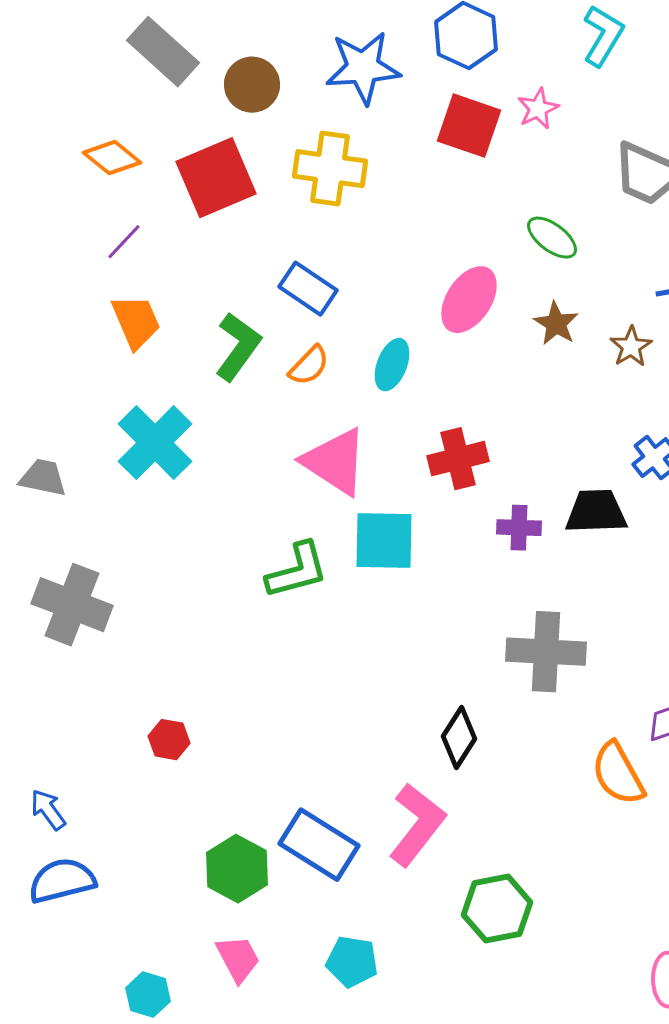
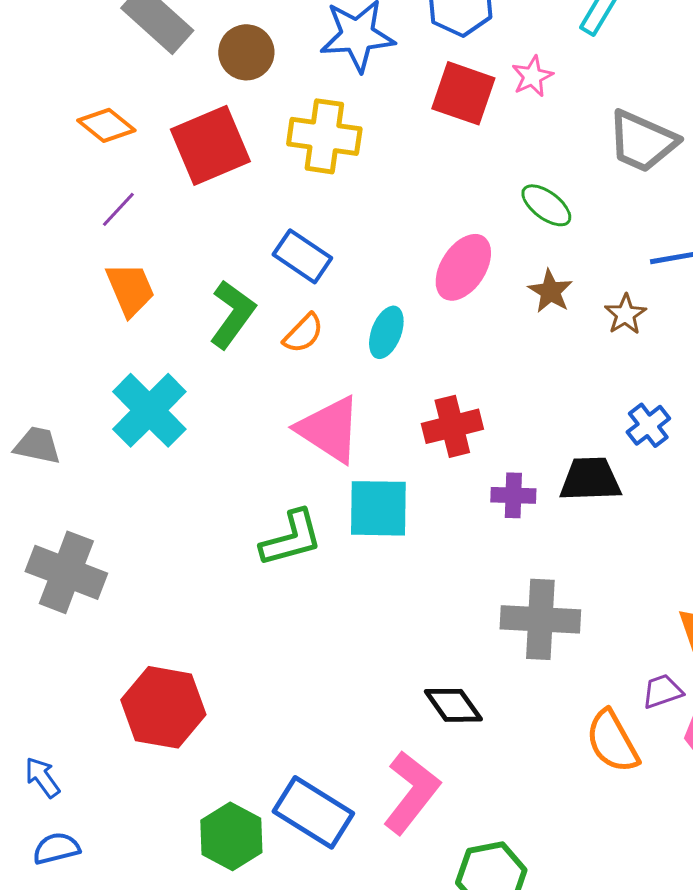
black diamond: (459, 738) -> (453, 705), turned -68
red hexagon: (169, 740) -> (163, 707), size x2.0
blue semicircle: (62, 881) -> (56, 848), size x0.7

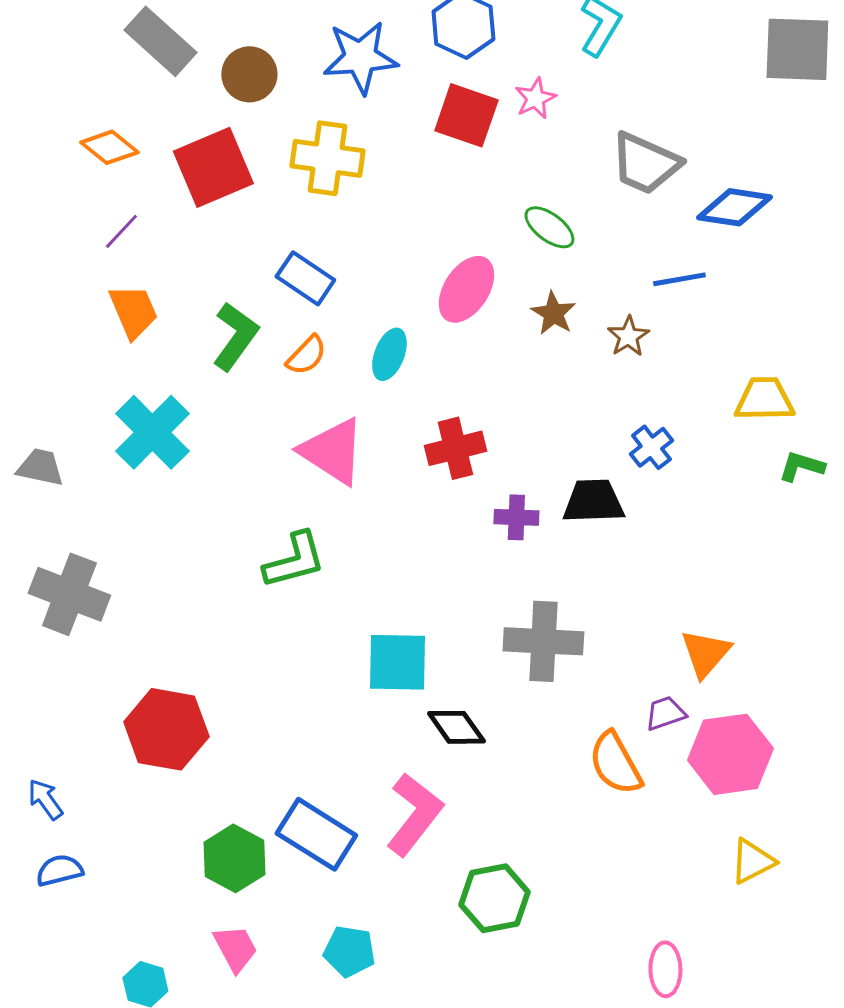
cyan square: (378, 508) -> (397, 662), moved

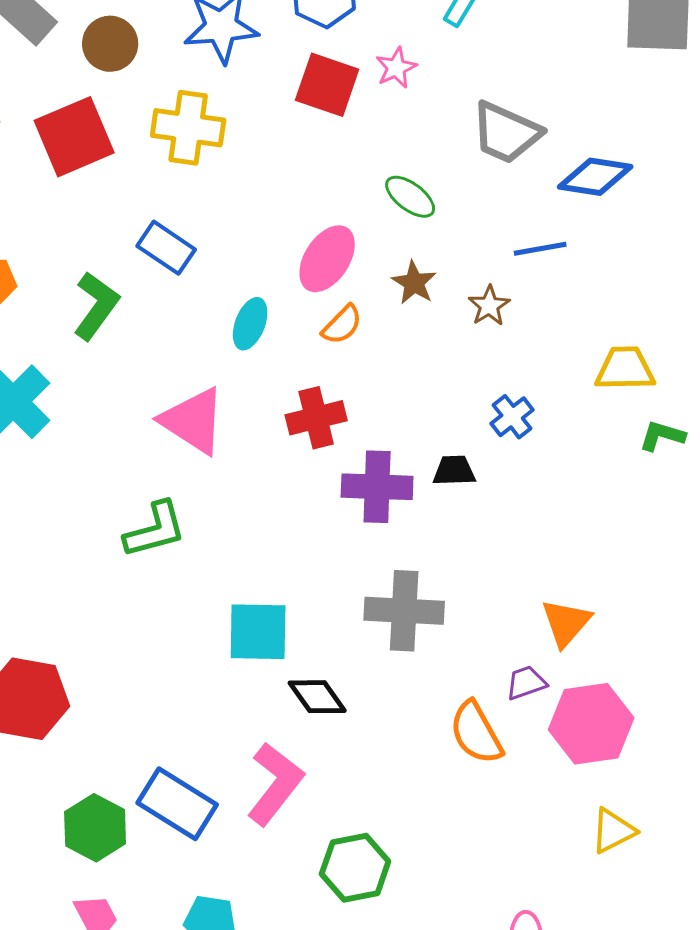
orange semicircle: (306, 355) -> (342, 325), moved
black trapezoid: (593, 501) -> (454, 471), size x0.7
purple cross: (516, 517) -> (377, 487), size x1.6

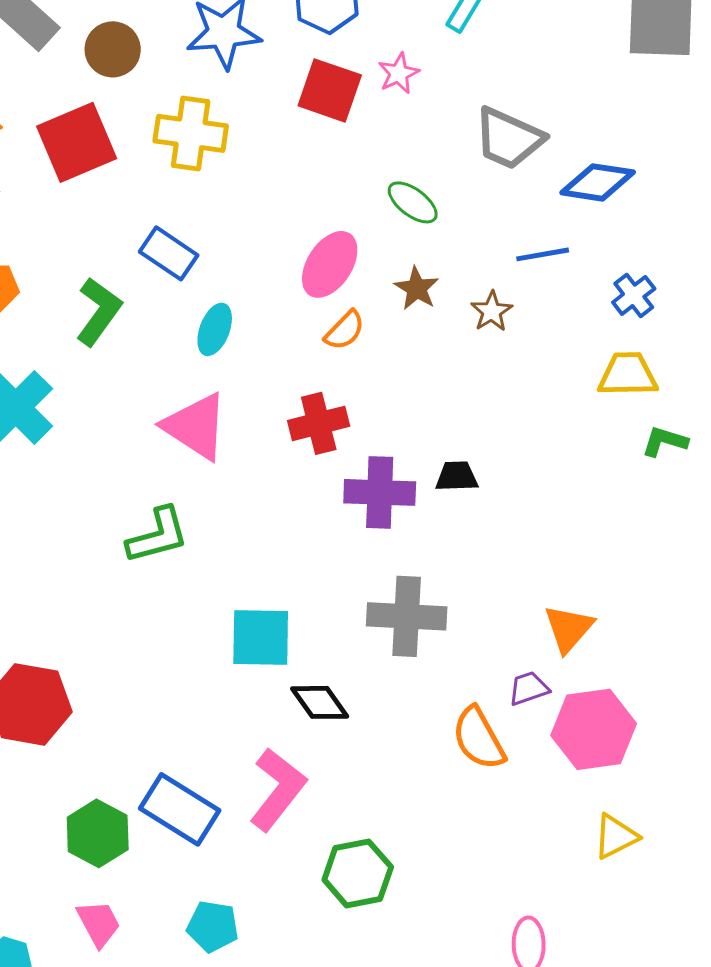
cyan ellipse: (250, 324) -> (215, 329), moved
blue cross: (512, 417) -> (634, 295), moved

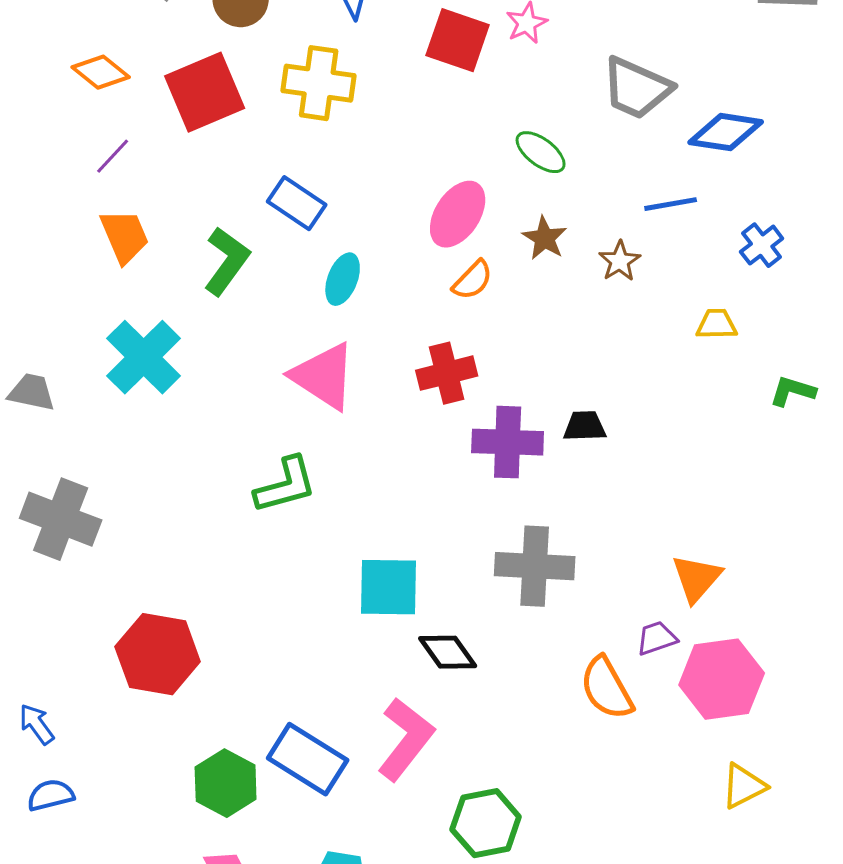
yellow trapezoid: (628, 374) -> (717, 324), moved, size x0.7

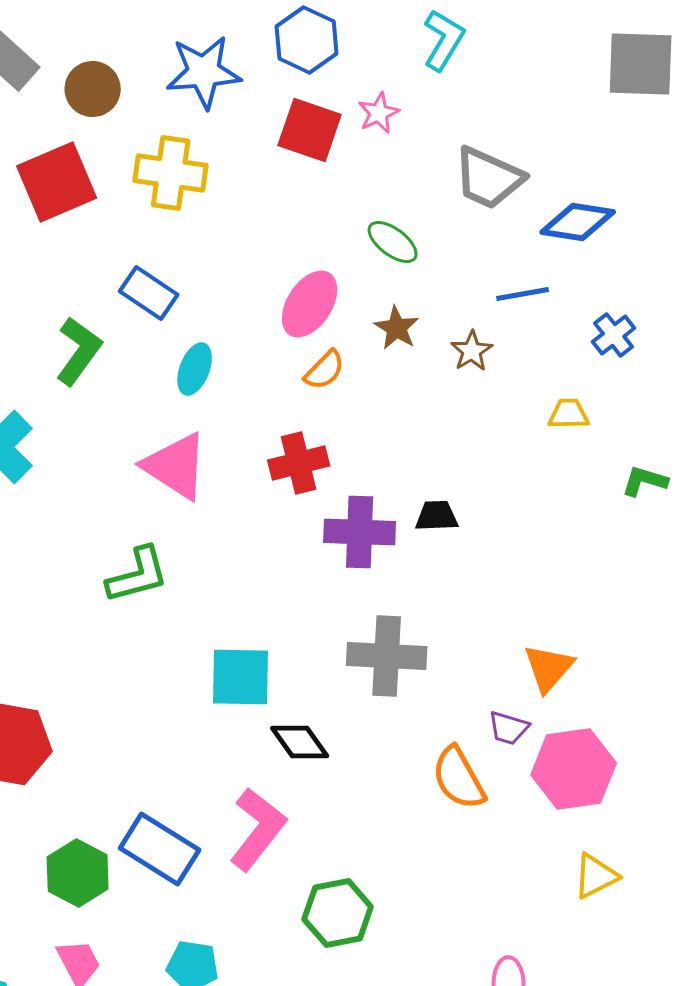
purple trapezoid: (657, 638) -> (509, 728), turned -144

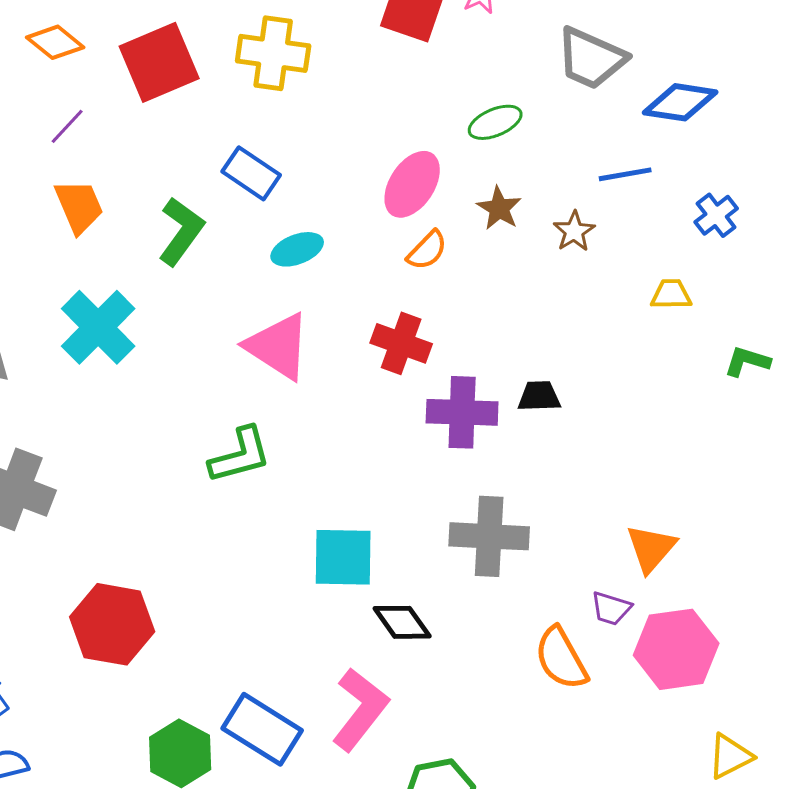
green ellipse: (393, 242) -> (495, 122), turned -60
cyan ellipse: (195, 369) -> (297, 249), turned 48
red cross: (299, 463) -> (401, 343), turned 34
yellow triangle: (596, 876) -> (730, 756), moved

